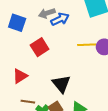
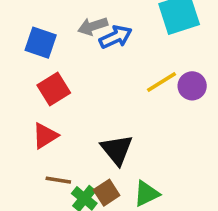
yellow line: (87, 45) -> (162, 82), turned -30
red square: (40, 47) -> (54, 89), moved

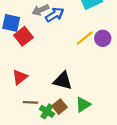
red square: (54, 89) -> (23, 36), moved
black triangle: (117, 150) -> (63, 81), turned -30

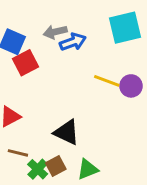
yellow line: (85, 38) -> (107, 81), turned 48

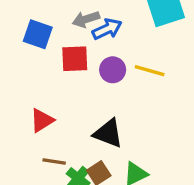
red square: (26, 63) -> (75, 59), moved, turned 30
purple circle: (131, 86) -> (113, 70), moved

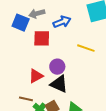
gray arrow: (86, 19) -> (37, 14), moved
purple circle: (113, 70) -> (57, 67), moved
red triangle: (42, 120) -> (36, 76), moved

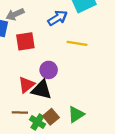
blue arrow: (62, 22) -> (58, 18), moved
black triangle: (59, 84) -> (42, 90), moved

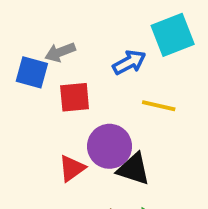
purple circle: (49, 70) -> (110, 146), size x1.5
black triangle: (42, 90) -> (134, 169), moved

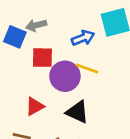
yellow line: (159, 106) -> (87, 69), moved
purple circle: (110, 146) -> (65, 76), moved

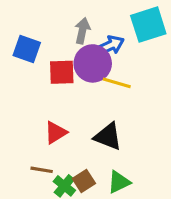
gray arrow: (36, 25) -> (82, 31), moved, turned 120
purple circle: (65, 76) -> (93, 63), moved

